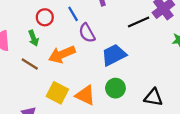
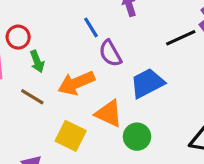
red circle: (45, 17) -> (18, 37), moved
green circle: (115, 88) -> (137, 137), moved
orange triangle: (85, 95) -> (109, 114), moved

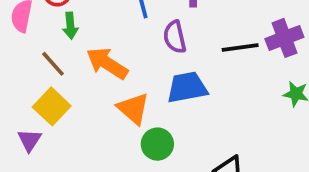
purple semicircle: (110, 53) -> (175, 37), moved
orange arrow: (76, 83) -> (107, 63), turned 39
yellow square: (71, 136) -> (52, 106), moved

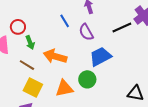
orange triangle: (133, 108) -> (64, 88), moved, turned -36
green circle: (157, 144) -> (87, 79), moved

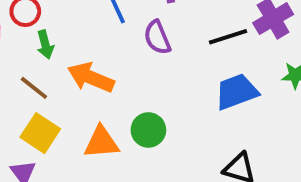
blue trapezoid: (100, 57) -> (236, 92), moved

